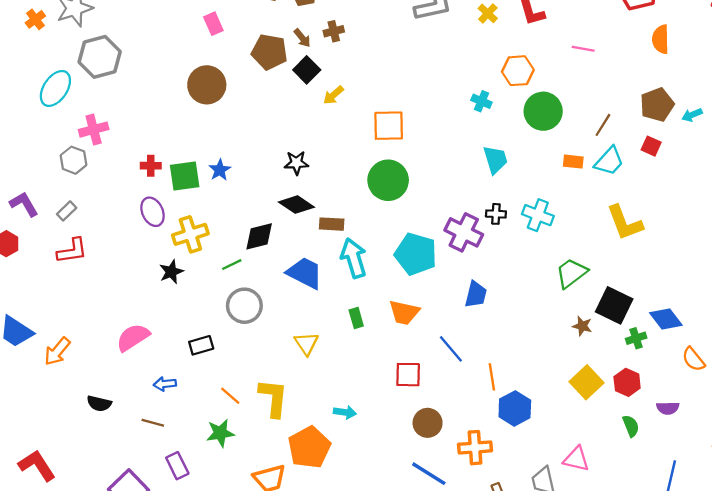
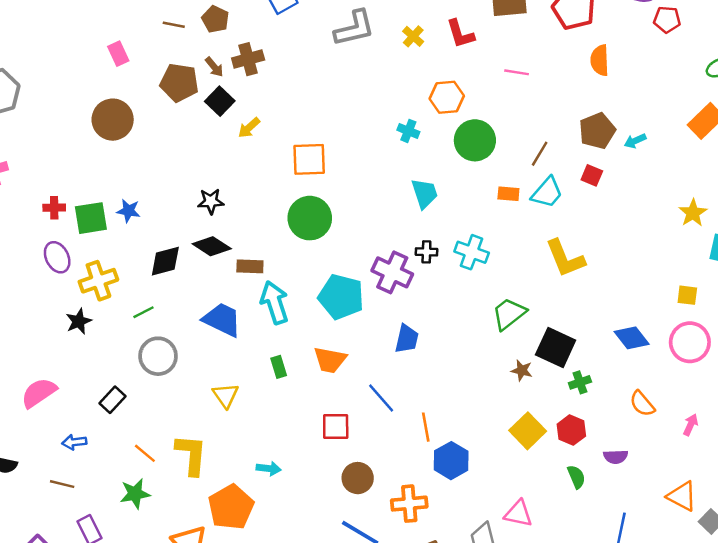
brown cross: (334, 31) -> (248, 59), size x1.4
blue star: (220, 170) -> (128, 211), turned -30
black diamond: (259, 236) -> (165, 261), moved
blue diamond: (666, 319) -> (632, 338), moved
black rectangle: (201, 345) -> (112, 400), turned -30

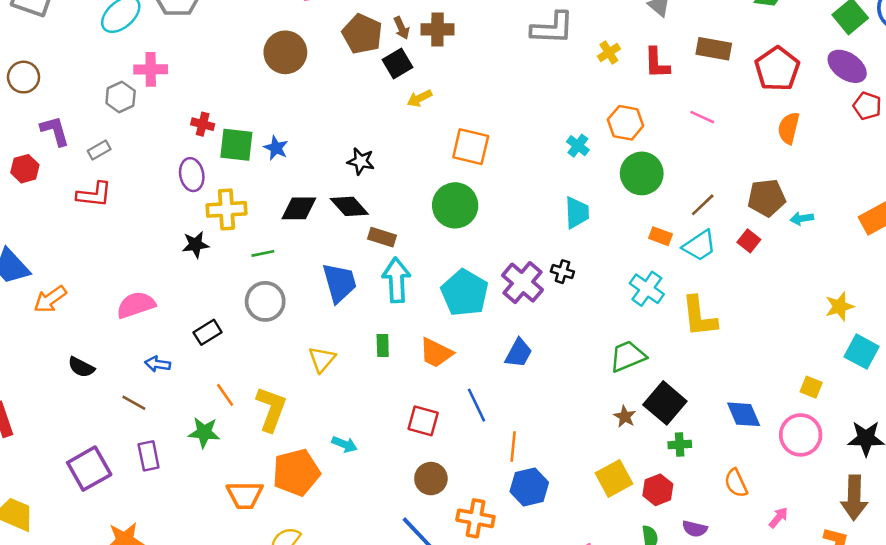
cyan cross: (472, 252) -> (647, 289), moved
blue trapezoid: (222, 320) -> (339, 283), turned 33

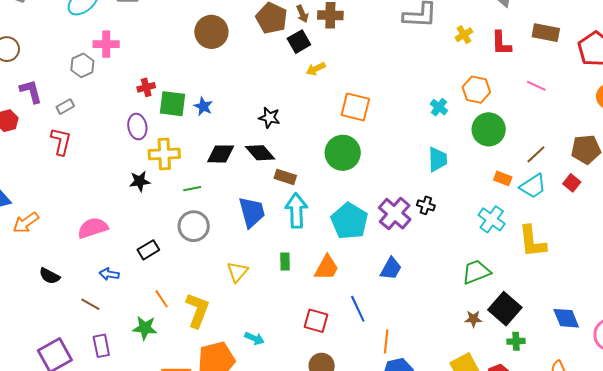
red cross: (203, 124) -> (146, 87), turned -30
red L-shape: (94, 195) -> (61, 141), turned -84
orange trapezoid: (436, 353) -> (327, 268), turned -88
brown star: (625, 416) -> (473, 319), turned -30

